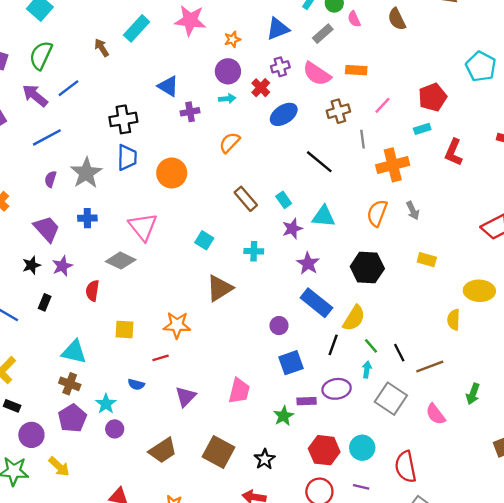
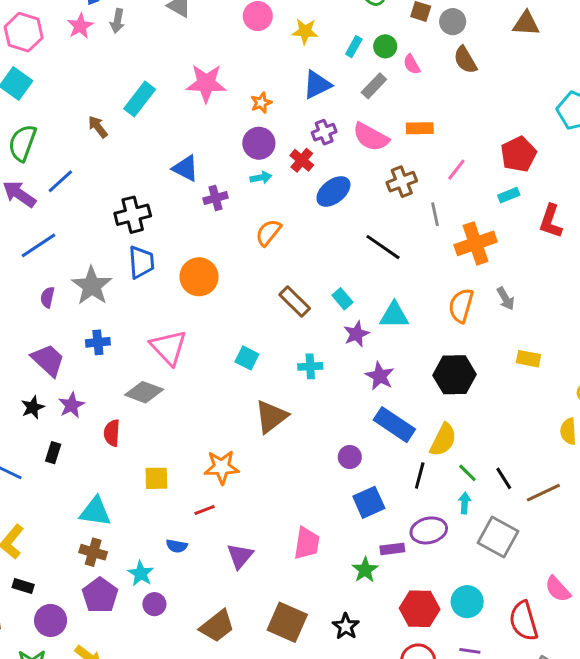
pink semicircle: (436, 414) -> (558, 589), moved

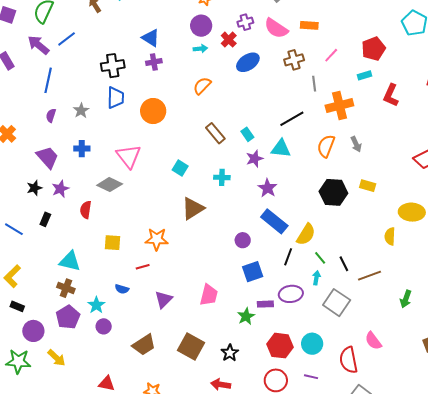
purple cross: (216, 198) -> (154, 62), moved
blue line: (39, 245) -> (48, 80), turned -50
black line: (383, 247) -> (292, 119), moved, turned -70
gray star: (92, 286) -> (81, 110), size x0.6
black hexagon: (454, 375) -> (333, 192), moved

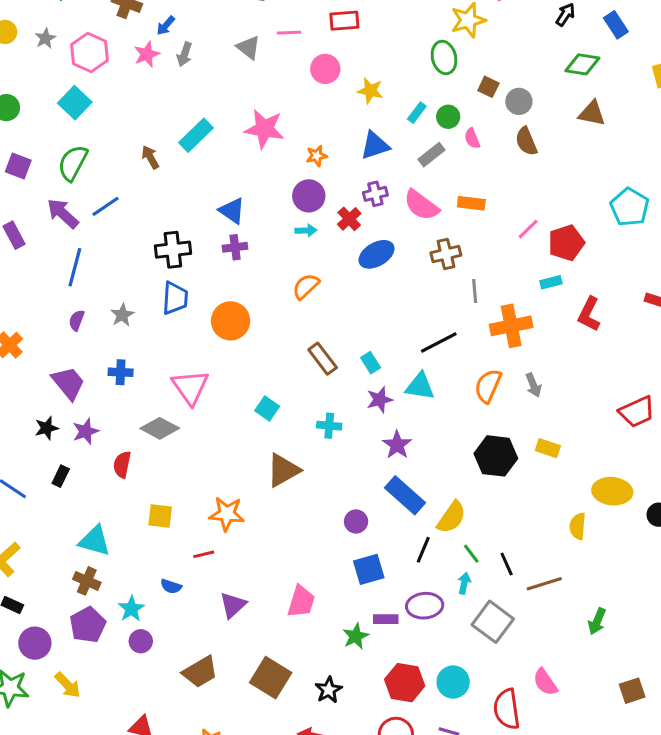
pink line: (331, 55) -> (528, 229), moved

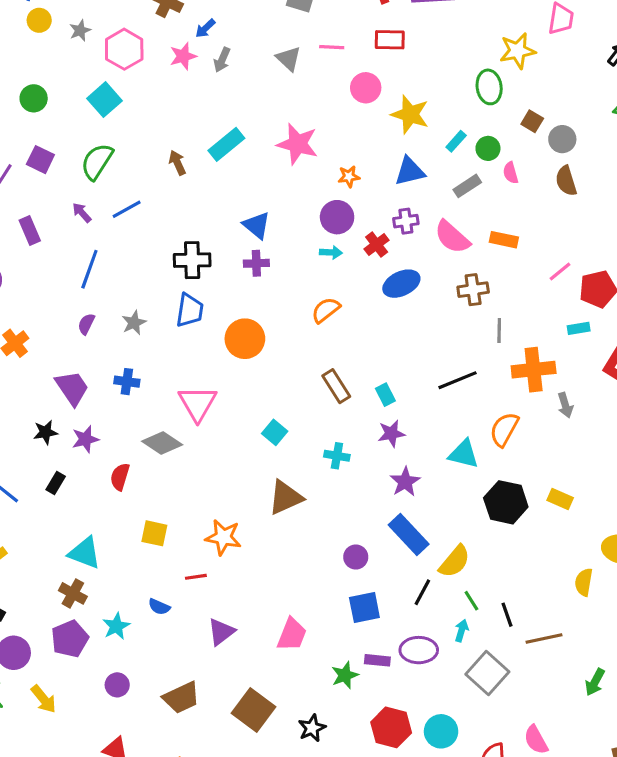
yellow star: (370, 91) -> (410, 114), size x1.4
purple arrow: (63, 213) -> (82, 213), size x0.6
gray arrow: (533, 385) -> (565, 405), moved
cyan triangle: (420, 386) -> (464, 454), moved
purple circle: (141, 641) -> (117, 685), moved

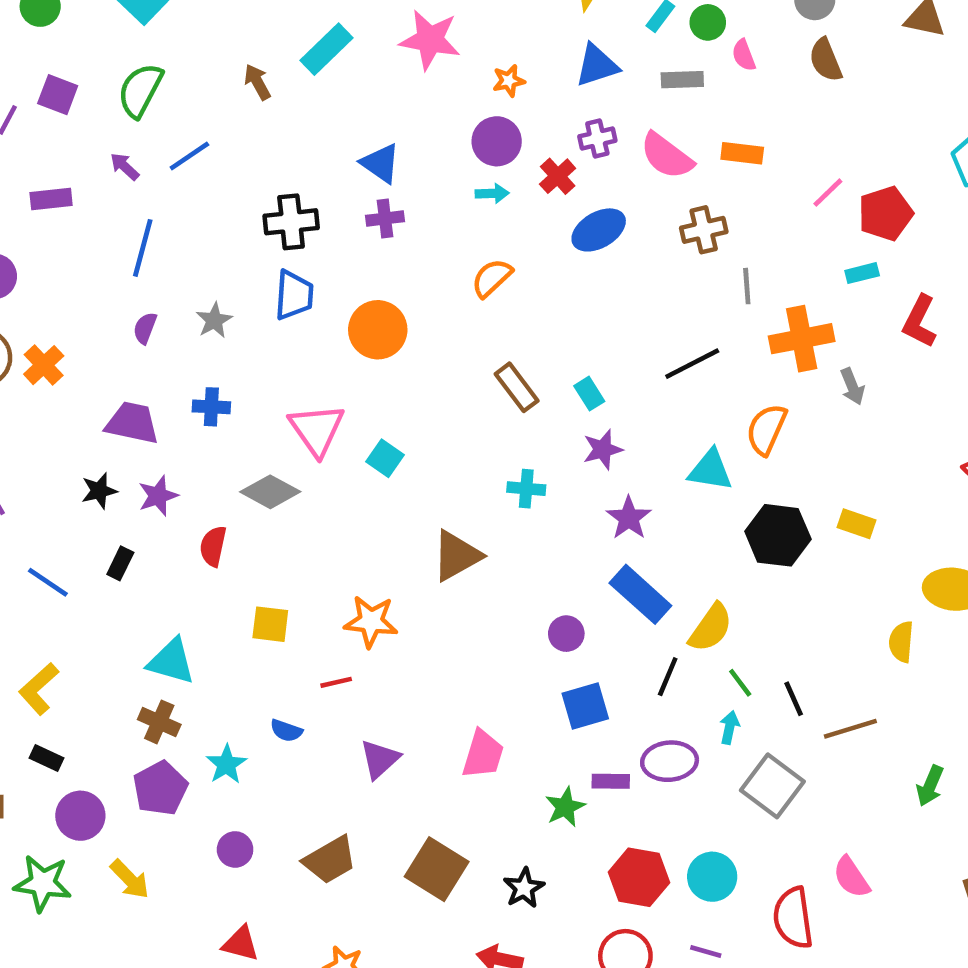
gray rectangle: (467, 186) -> (682, 80), turned 36
purple rectangle: (30, 230) -> (51, 199), turned -68
purple trapezoid: (72, 388) -> (132, 423), turned -39
cyan square: (275, 432) -> (385, 458), moved

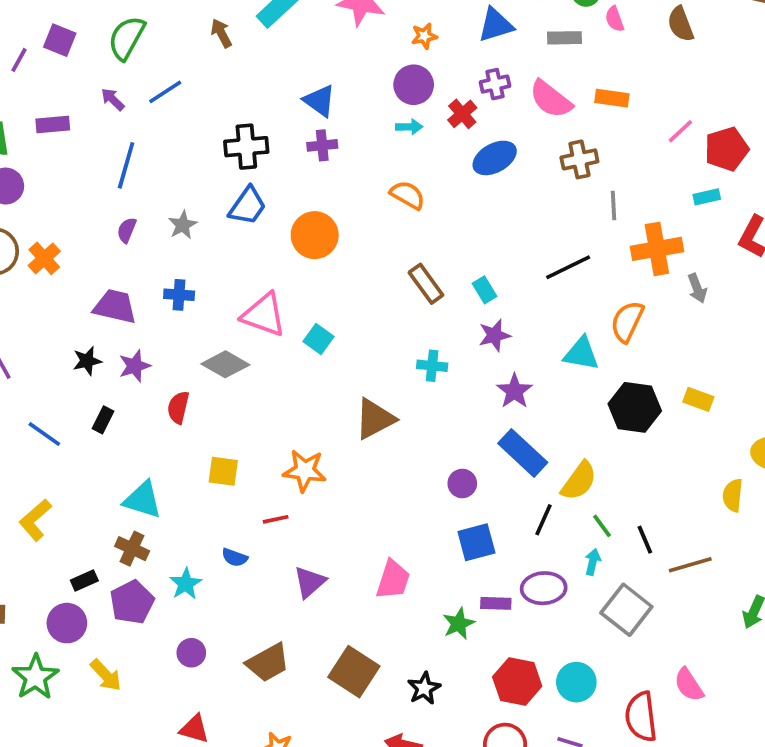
orange semicircle: (492, 278) -> (408, 195), turned 72
blue trapezoid: (294, 295) -> (248, 206), turned 30
pink triangle: (317, 430) -> (264, 315), turned -36
black rectangle: (47, 758) -> (84, 581), moved, turned -50
green star: (43, 883) -> (35, 677), turned 30

